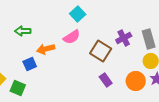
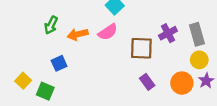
green arrow: (23, 31) -> (51, 25), turned -63
orange arrow: (46, 49) -> (78, 34), moved
brown square: (101, 51) -> (141, 48), turned -30

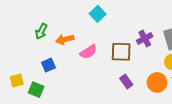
pink semicircle: (108, 32) -> (88, 52), moved
yellow square: (23, 81) -> (17, 80), turned 32

